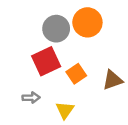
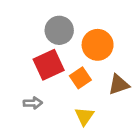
orange circle: (87, 22) -> (98, 45), moved
yellow triangle: (65, 110) -> (84, 116), moved

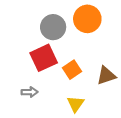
orange circle: (98, 45) -> (87, 19), moved

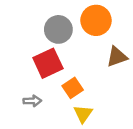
orange square: (72, 70) -> (73, 88), moved
brown triangle: (106, 76) -> (117, 57), moved

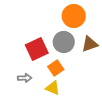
gray circle: (58, 29) -> (64, 42), moved
yellow triangle: (83, 114) -> (53, 88), moved, turned -42

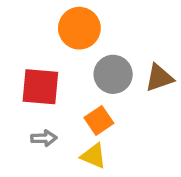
orange circle: (74, 16) -> (79, 28), moved
red square: (37, 49) -> (40, 87), moved, turned 30

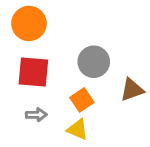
orange circle: (79, 28) -> (29, 23), moved
brown triangle: (159, 78) -> (132, 90), moved

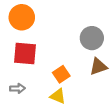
gray circle: (94, 62) -> (92, 38), moved
gray arrow: (36, 115) -> (17, 88), moved

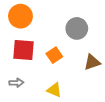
gray circle: (92, 38) -> (77, 28), moved
orange square: (61, 74) -> (54, 55), moved

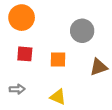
red square: (24, 50) -> (25, 54), size x0.7
orange square: (54, 55) -> (58, 59), turned 35

